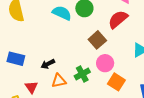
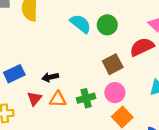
blue rectangle: (16, 59) -> (14, 74), moved, turned -54
red triangle: (31, 87) -> (34, 99), moved

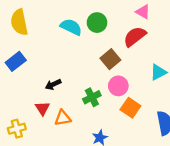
blue rectangle: (14, 74) -> (16, 61), moved
orange triangle: (58, 99) -> (63, 118), moved

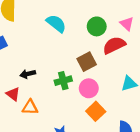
green circle: (97, 23) -> (97, 26), moved
green cross: (92, 97) -> (63, 81), moved
red triangle: (43, 108) -> (13, 94), turned -32

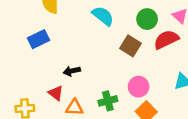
brown square: (87, 62) -> (130, 46), moved, turned -30
green cross: (63, 81) -> (108, 101), moved

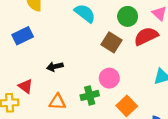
pink circle: (139, 87) -> (109, 78), moved
red triangle: (56, 93) -> (26, 86), moved

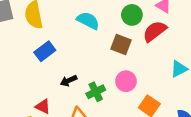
blue rectangle: (23, 36) -> (45, 51), moved
green cross: (90, 95) -> (96, 92), moved

